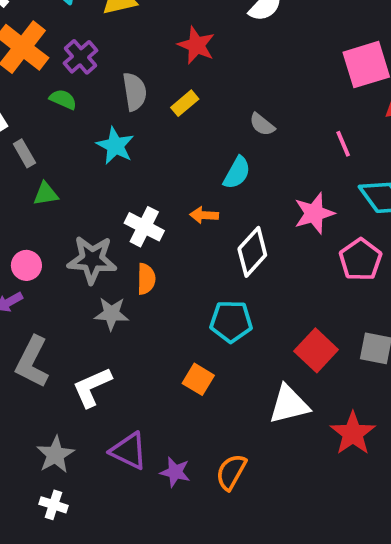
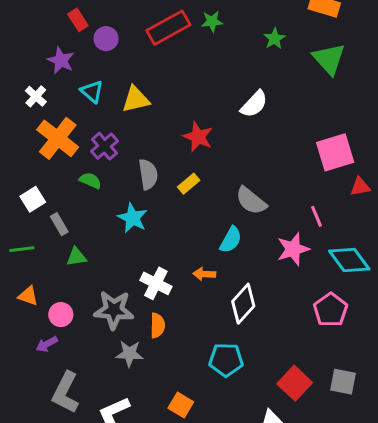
gray semicircle: (262, 124) -> (251, 201), size x1.5
pink star: (314, 213) -> (293, 249), moved
orange square: (198, 379) -> (181, 405), moved

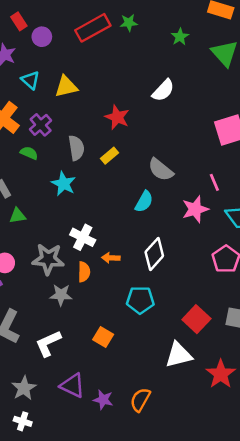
orange arrow: (204, 274) -> (111, 258), moved

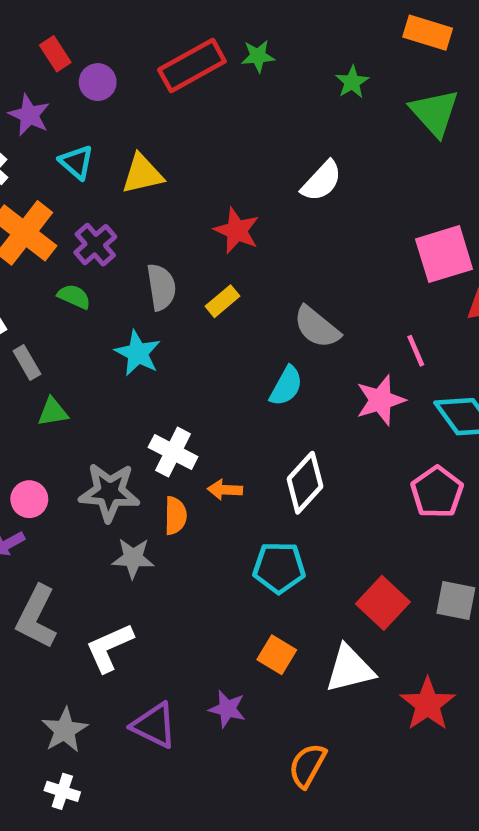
orange square: (103, 337) -> (277, 655), moved
purple star: (103, 400) -> (227, 709), moved
orange semicircle: (140, 400) -> (307, 765), moved

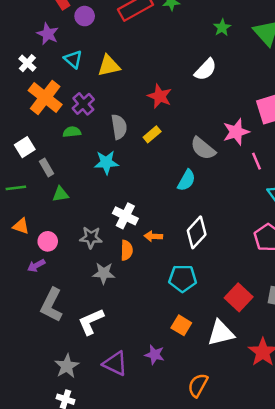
green star: (352, 82) -> (222, 28), moved
green semicircle: (74, 296) -> (72, 132), turned -30
cyan star: (138, 353) -> (106, 162), turned -30
pink star: (380, 400) -> (236, 132), moved
gray star: (109, 492) -> (91, 238), size x0.7

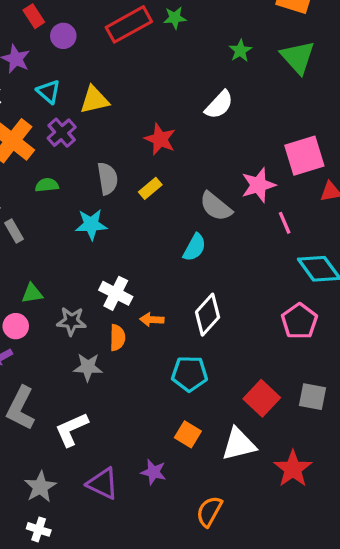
purple cross: (83, 104) -> (62, 133), moved
green triangle: (60, 194) -> (32, 293), moved

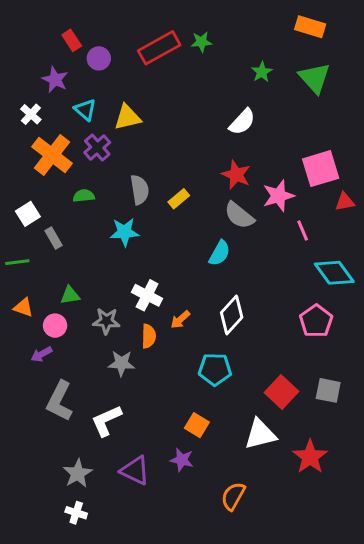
red star: (160, 139) -> (236, 175), moved
orange arrow: (152, 320) -> (180, 320), turned -45
orange square: (188, 434) -> (197, 425), moved

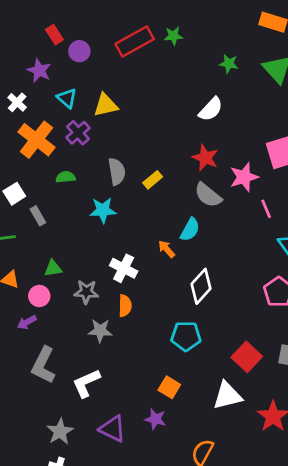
green star: (262, 72) -> (229, 64), turned -30
orange arrow: (180, 320) -> (167, 249), moved, turned 90

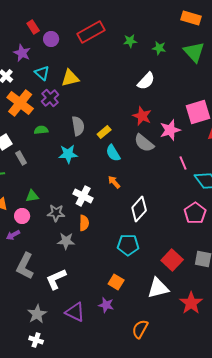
green star: (173, 36) -> (130, 41), moved
pink line: (266, 209) -> (183, 163), moved
cyan semicircle: (190, 230) -> (113, 153), moved, turned 120

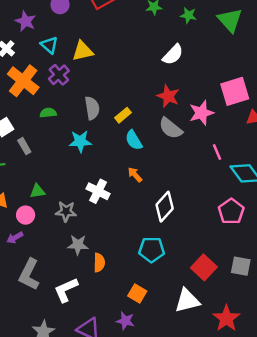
orange semicircle: (84, 223) -> (99, 263), moved

